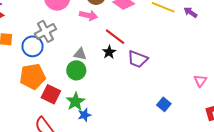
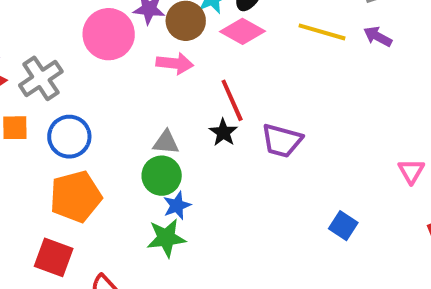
gray cross: (45, 31) -> (41, 78), moved
red line: (115, 37) -> (232, 100), turned 35
red square: (51, 94) -> (54, 257), moved
green star: (75, 102) -> (166, 238), turned 30
blue star: (84, 115) -> (177, 206), moved

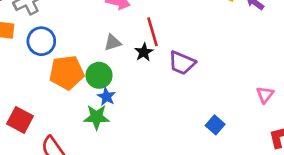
gray triangle: (166, 142) -> (113, 43), moved, turned -30
orange pentagon: (76, 197) -> (67, 72), moved
blue star: (177, 206) -> (106, 97), turned -30

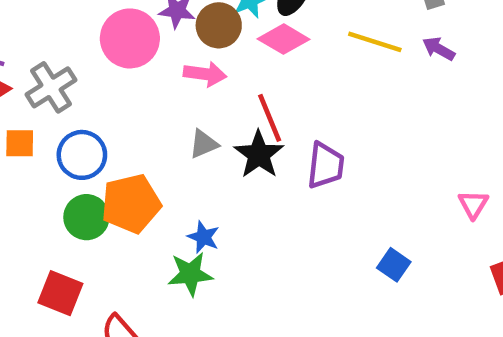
black star: (144, 52) -> (259, 154), size x1.5
purple trapezoid: (182, 63) -> (326, 166), turned -100
green circle: (99, 75) -> (86, 217), moved

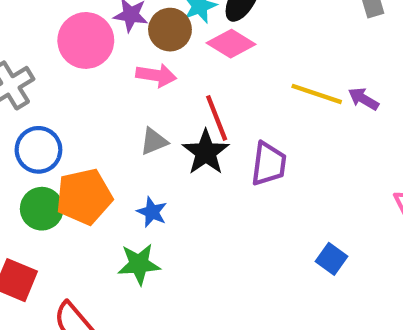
yellow line: (375, 42) -> (317, 94), moved
purple arrow: (439, 49) -> (363, 99), moved
blue star: (203, 237) -> (152, 212), moved

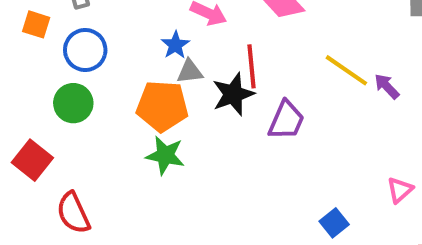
orange pentagon: (84, 197) -> (162, 106), moved
blue star: (152, 212) -> (175, 45), moved
blue square: (332, 259) -> (334, 223), moved
green star: (139, 264) -> (165, 155), moved

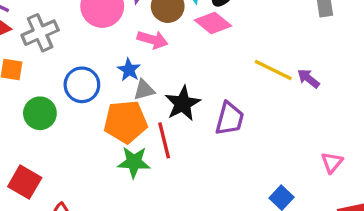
blue circle: (85, 50) -> (82, 85), moved
red line: (251, 66) -> (164, 140), moved
green circle: (73, 103) -> (40, 113), moved

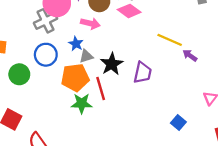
gray cross: (40, 33) -> (46, 21), moved
purple arrow: (309, 79) -> (190, 55), moved

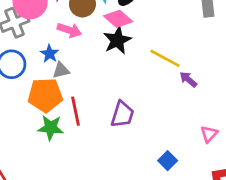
black star: (112, 64) -> (117, 40), moved
purple trapezoid: (143, 73) -> (122, 114), moved

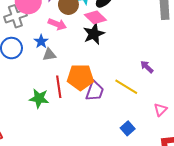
yellow line: (165, 58) -> (126, 87), moved
orange pentagon: (45, 95) -> (80, 77), moved

